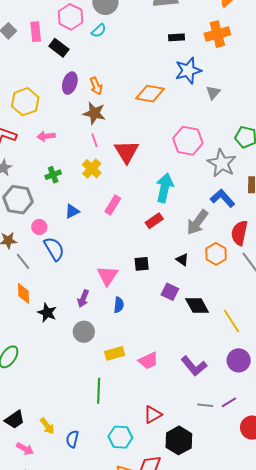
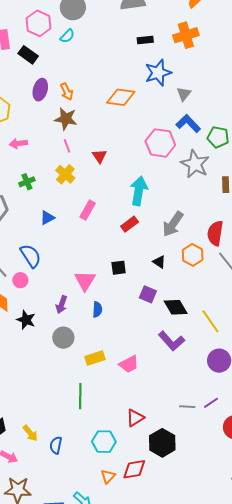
red triangle: (127, 152) -> (99, 156), size x0.6
blue L-shape: (223, 198) -> (188, 124), moved
pink circle: (39, 227) -> (20, 280), moved
purple L-shape: (194, 366) -> (171, 341), moved

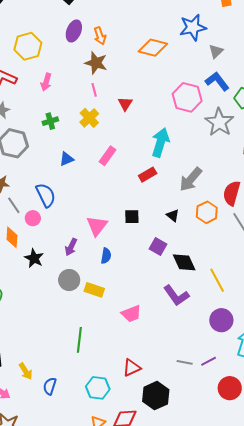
pink arrow: (18, 144) -> (46, 82), turned -72
yellow rectangle: (95, 358) -> (94, 290), moved, turned 30

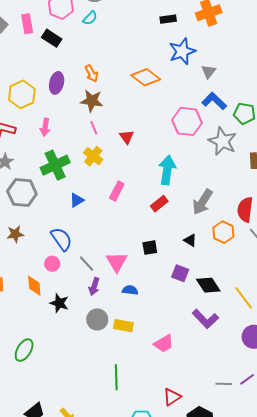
purple ellipse: (74, 31) -> (57, 83), moved
orange diamond: (153, 48) -> (146, 77), turned 32
green cross: (50, 121) -> (55, 165), size x1.8
gray line: (14, 205) -> (87, 263), moved
blue semicircle: (106, 256) -> (130, 290), turned -84

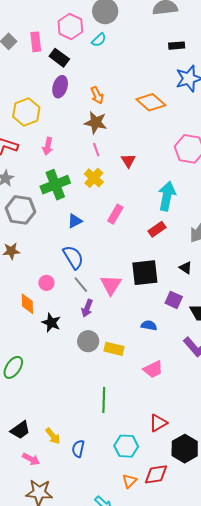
purple ellipse: (57, 83) -> (60, 87), moved
blue semicircle: (61, 239) -> (73, 257), moved
black square: (150, 248) -> (145, 273), size x1.8
blue semicircle: (130, 290) -> (149, 325), moved

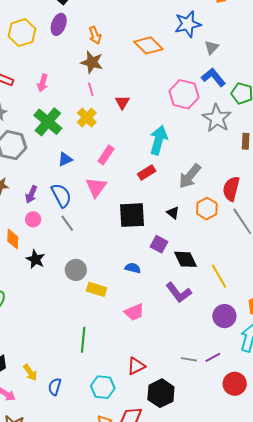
yellow hexagon: (26, 112) -> (22, 33), moved
green cross: (55, 185) -> (48, 122), turned -32
pink triangle: (111, 285) -> (96, 187), moved
purple arrow: (87, 308) -> (31, 194), moved
gray circle: (88, 341) -> (76, 270), moved

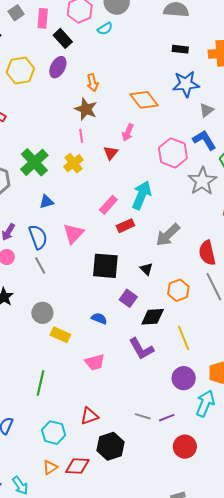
pink arrow: (43, 83) -> (128, 132), moved
pink rectangle: (106, 155) -> (108, 205), moved
red semicircle: (231, 189) -> (207, 253), turned -35
orange hexagon: (207, 209) -> (178, 290), moved
black diamond: (186, 259) -> (153, 317), turned -75

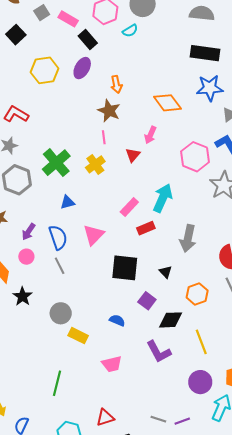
pink rectangle: (43, 18) -> (68, 19), turned -66
black rectangle: (180, 49) -> (205, 53), size x1.8
gray arrow: (168, 235) -> (188, 238), turned -36

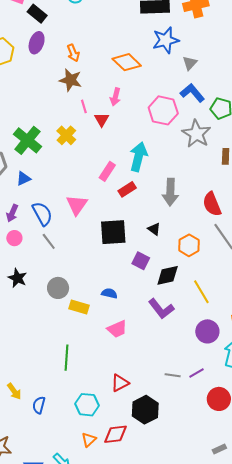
pink line: (104, 137) -> (84, 106), moved
blue triangle: (67, 202) -> (23, 179), moved
blue semicircle: (117, 320) -> (109, 293), moved

